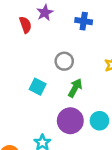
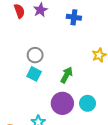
red semicircle: (25, 25) -> (19, 11), moved
gray circle: (64, 61) -> (35, 55), moved

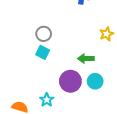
green arrow: (67, 75) -> (86, 59), moved, turned -119

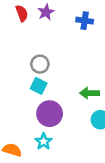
purple circle: (70, 81) -> (50, 114), moved

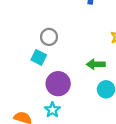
cyan square: (39, 86) -> (39, 57), moved

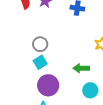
cyan square: (39, 57) -> (40, 62), moved, turned 32

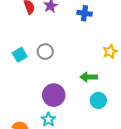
cyan square: (40, 62) -> (20, 55), moved

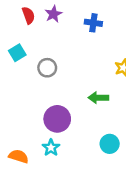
cyan square: (20, 55) -> (17, 53), moved
cyan circle: (98, 100) -> (110, 144), moved

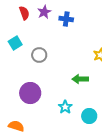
blue cross: (93, 23) -> (66, 19), moved
purple circle: (57, 119) -> (30, 93), moved
cyan star: (51, 148) -> (65, 107), moved

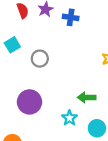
green arrow: (80, 79) -> (87, 97), moved

